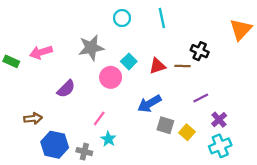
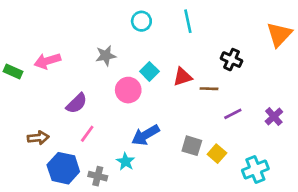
gray star: (91, 48) -> (106, 56), size x0.7
brown line: (182, 66) -> (209, 89), moved
blue arrow: (149, 104) -> (145, 135), moved
pink line: (99, 118) -> (87, 134), moved
purple cross: (219, 120) -> (274, 117), moved

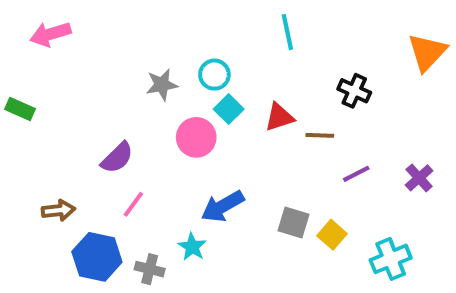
cyan circle: (141, 21) -> (214, 75), moved
pink arrow: (47, 61) -> (50, 34), moved

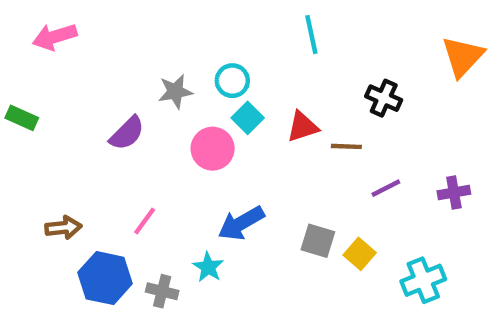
purple semicircle: (117, 158) -> (127, 133), moved
purple cross: (419, 178) -> (454, 193), turned 32

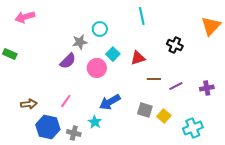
cyan circle: (232, 81) -> (100, 29), moved
purple semicircle: (127, 133) -> (68, 61), moved
brown line: (346, 146) -> (154, 79), moved

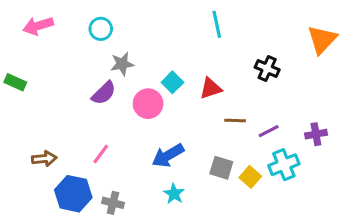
cyan circle: (100, 29) -> (101, 29), moved
cyan star: (95, 122) -> (174, 194), moved
cyan cross: (193, 128) -> (284, 165), moved

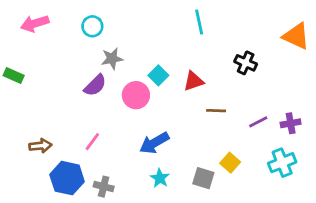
orange triangle: (322, 40) -> (296, 36), turned -48
purple line: (269, 131) -> (258, 122), moved
cyan cross: (284, 165) -> (282, 163), moved
gray square: (221, 168) -> (203, 178), moved

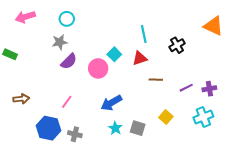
cyan line: (199, 22) -> (144, 34), moved
gray star: (112, 59) -> (60, 42), moved
black cross: (246, 63) -> (177, 45), turned 35
brown arrow: (40, 146) -> (21, 99), moved
gray square: (203, 178) -> (138, 128), moved

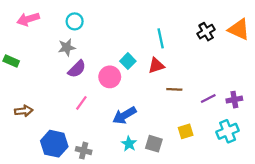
black cross: (177, 45) -> (206, 32), moved
pink line: (67, 102) -> (81, 103), moved
yellow square: (166, 117) -> (186, 131), turned 32

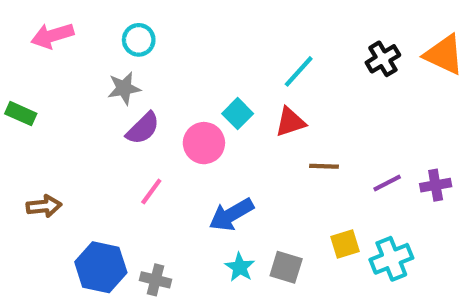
cyan line: (161, 38) -> (299, 71), turned 54
cyan cross: (228, 131) -> (391, 259), moved

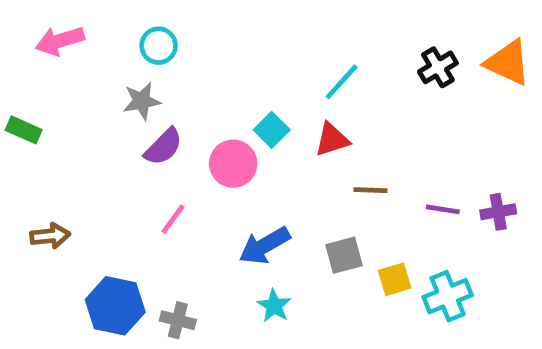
purple line: (387, 183) -> (443, 209), turned 36
gray square: (286, 267) -> (344, 255), moved, turned -32

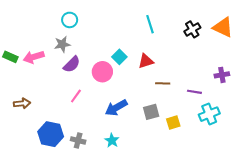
pink arrow: (60, 41) -> (34, 57), moved
cyan line: (342, 82) -> (150, 24), moved, turned -60
purple cross: (498, 212) -> (222, 75), moved
cyan cross: (448, 296) -> (209, 114), moved
cyan star: (274, 306) -> (112, 140), moved

